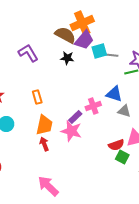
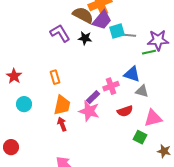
purple L-shape: (28, 53) -> (60, 33), moved
red semicircle: (116, 145) -> (125, 111), moved

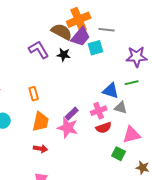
gray line: (128, 35) -> (107, 30), moved
green line: (149, 52) -> (132, 83), moved
pink cross: (111, 86) -> (99, 111), moved
red arrow: (62, 124) -> (41, 149), moved, turned 120

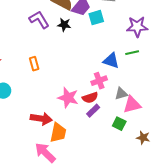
gray triangle: (121, 108) -> (121, 94), moved, turned -32
purple rectangle: (72, 114) -> (93, 111), moved
orange trapezoid: (41, 122) -> (58, 133), moved
red semicircle: (104, 128) -> (90, 98), moved
red arrow: (41, 149) -> (41, 119), size x1.5

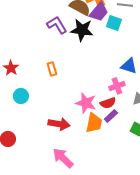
cyan square: (96, 18) -> (114, 23), turned 35
black star: (64, 25) -> (82, 30), size x1.6
orange trapezoid: (58, 133) -> (94, 123), moved

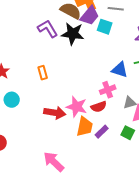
purple rectangle: (111, 116) -> (102, 132), moved
red arrow: (59, 124) -> (55, 113), moved

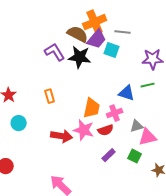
orange trapezoid: (85, 127) -> (92, 108), moved

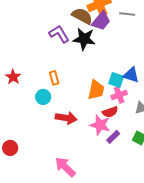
cyan square: (112, 50) -> (116, 80), moved
cyan circle: (19, 123) -> (43, 97), moved
pink star: (84, 130) -> (100, 125), moved

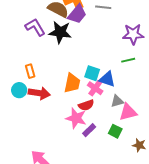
blue triangle: (131, 75) -> (107, 79), moved
pink cross: (119, 95) -> (95, 88), turned -35
red arrow: (66, 118) -> (39, 93), moved

